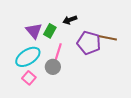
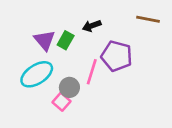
brown line: (108, 38) -> (148, 19), moved
pink line: (58, 53) -> (92, 72), moved
pink square: (29, 78) -> (62, 102), moved

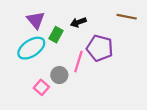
purple triangle: (45, 40) -> (36, 20), moved
cyan ellipse: (37, 74) -> (31, 48), moved
pink square: (62, 102) -> (41, 87), moved

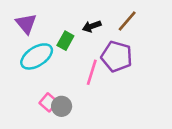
brown line: (127, 17) -> (127, 21), moved, turned -60
purple triangle: (36, 20) -> (26, 24), moved
gray circle: (59, 75) -> (62, 106), moved

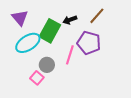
green rectangle: (65, 41) -> (50, 31), size x1.6
gray circle: (62, 106) -> (47, 65), moved

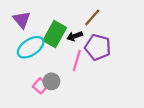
brown line: (97, 16) -> (92, 17), moved
black arrow: (70, 20) -> (75, 36), moved
gray circle: (47, 65) -> (51, 81), moved

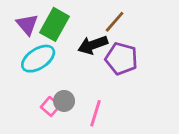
green rectangle: (55, 34) -> (54, 24), moved
black arrow: (75, 36) -> (93, 45), size x1.5
pink line: (77, 60) -> (95, 113), moved

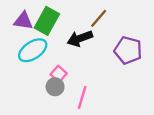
purple triangle: (27, 24) -> (23, 21), turned -42
purple pentagon: (121, 59) -> (128, 50), moved
pink square: (50, 106) -> (59, 74), moved

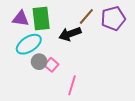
green rectangle: (47, 21) -> (41, 18), turned -35
purple pentagon: (128, 50) -> (113, 18), moved, turned -30
gray circle: (55, 87) -> (39, 62), moved

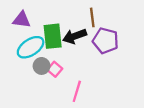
brown line: (86, 16) -> (92, 17), turned -48
green rectangle: (41, 18) -> (53, 36), moved
purple pentagon: (113, 18) -> (105, 41), moved, turned 30

